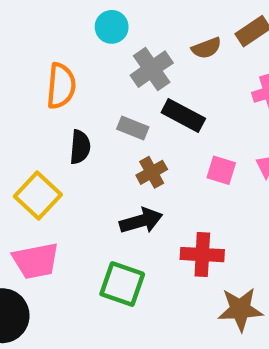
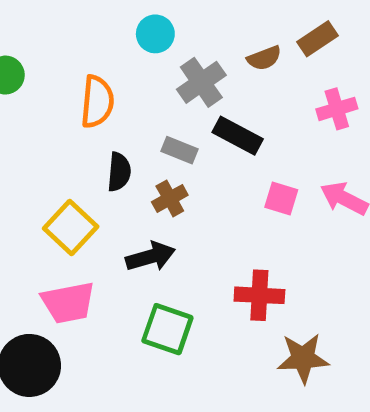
brown cross: (152, 172) -> (170, 198), moved
black arrow: (141, 221) -> (150, 257), moved

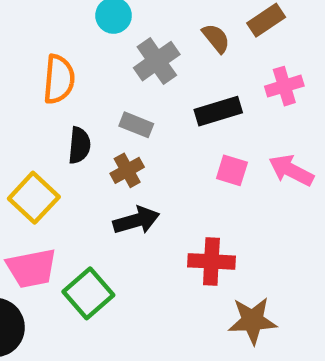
brown semicircle: (264, 58) -> (216, 38), turned -108
black rectangle: (238, 136) -> (218, 111), moved, turned -45
black arrow: (150, 257) -> (136, 220), moved
green square: (167, 329) -> (88, 293), moved, turned 30

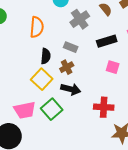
yellow square: (34, 198) -> (42, 79), moved
black arrow: (136, 220) -> (71, 89), turned 30
green square: (88, 293) -> (52, 109), moved

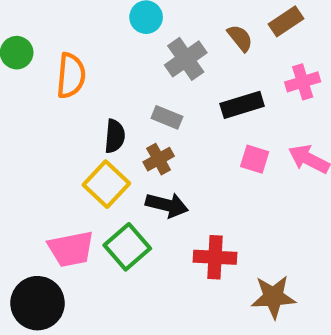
orange semicircle: (37, 27) -> (71, 76), moved
red cross: (104, 107) -> (215, 257), moved

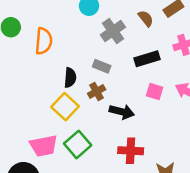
black arrow: (167, 205) -> (122, 112), moved

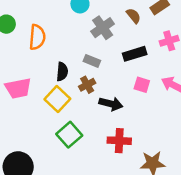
pink trapezoid: (44, 146) -> (18, 88), moved

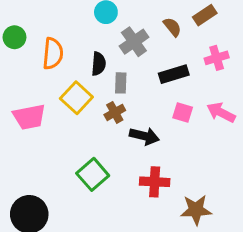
gray rectangle: (92, 61) -> (121, 83), turned 70
black semicircle: (62, 72) -> (99, 64), moved
yellow square: (57, 99) -> (76, 98), moved

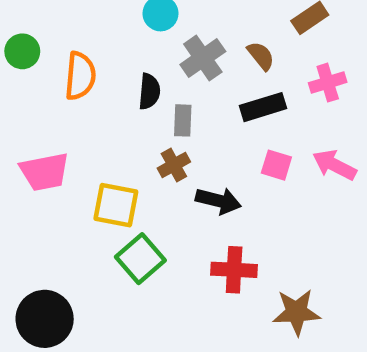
brown semicircle: (172, 27) -> (261, 56), moved
yellow square: (76, 98) -> (116, 205), moved, turned -32

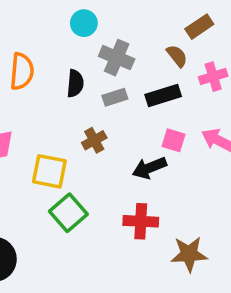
brown semicircle: (261, 56) -> (177, 56), moved
gray cross: (203, 58) -> (117, 58), turned -32
gray rectangle: (183, 120) -> (115, 97), moved, turned 70
black arrow: (218, 201) -> (149, 168), moved, turned 144

